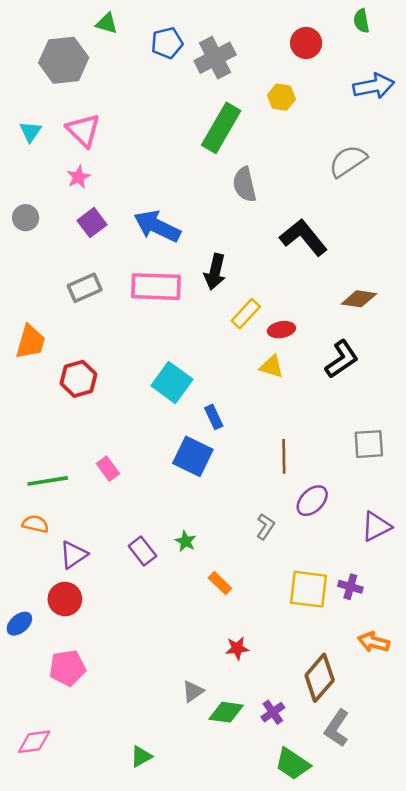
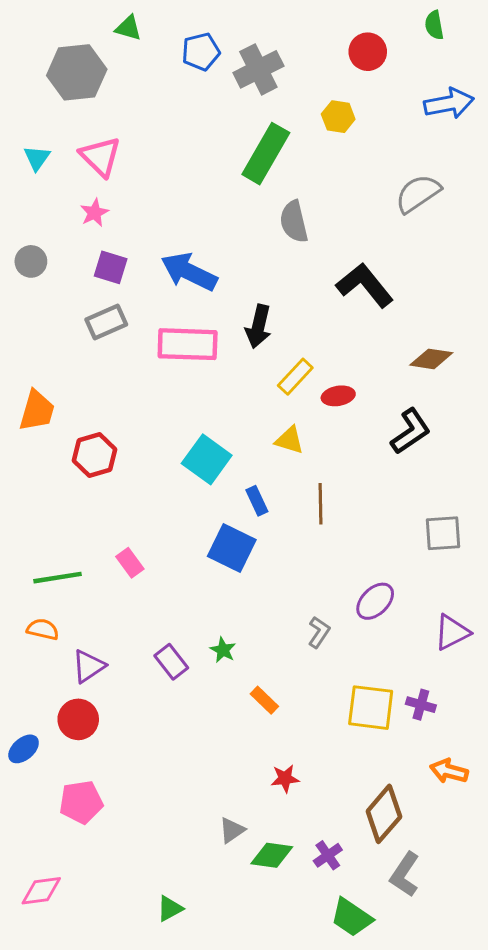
purple square: (92, 223) -> (111, 267), turned -36
gray rectangle: (85, 288) -> (106, 322), moved
yellow triangle: (272, 367) -> (289, 440), moved
brown line: (284, 456) -> (320, 504), moved

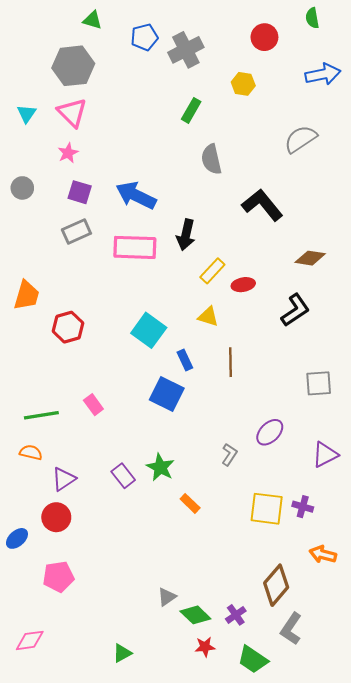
gray hexagon: (77, 72) -> (73, 66), moved
green rectangle: (266, 154) -> (191, 110), size x0.6
green star: (223, 650) -> (160, 467), size x1.5
red star: (285, 778) -> (205, 647), moved
green diamond: (272, 855) -> (195, 615), turned 36

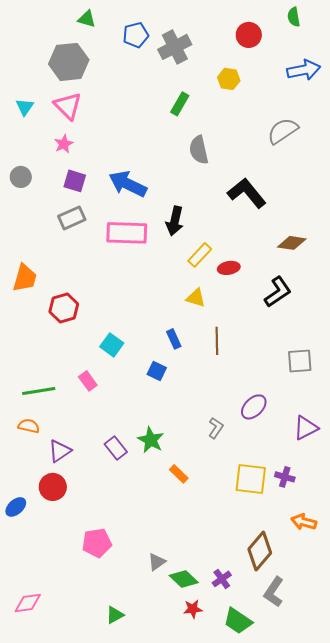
cyan square: (149, 330) -> (112, 345), moved, size x0.7
blue square: (167, 394) -> (157, 371), size x0.6
pink pentagon: (58, 577) -> (97, 543), moved

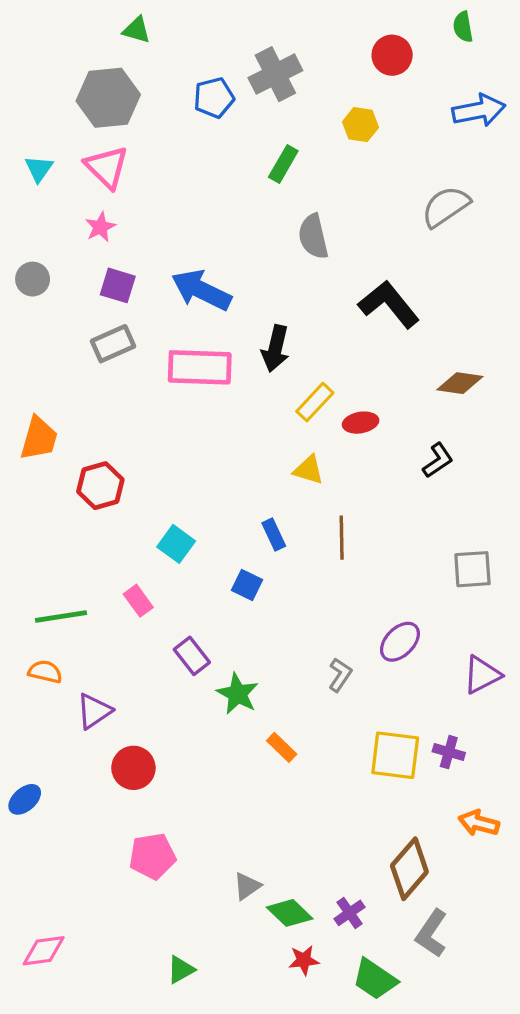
blue pentagon: (136, 35) -> (214, 98), moved
black L-shape: (278, 292) -> (438, 460), size x0.7
purple rectangle: (116, 448) -> (192, 656), moved
red circle: (53, 487) -> (133, 768), moved

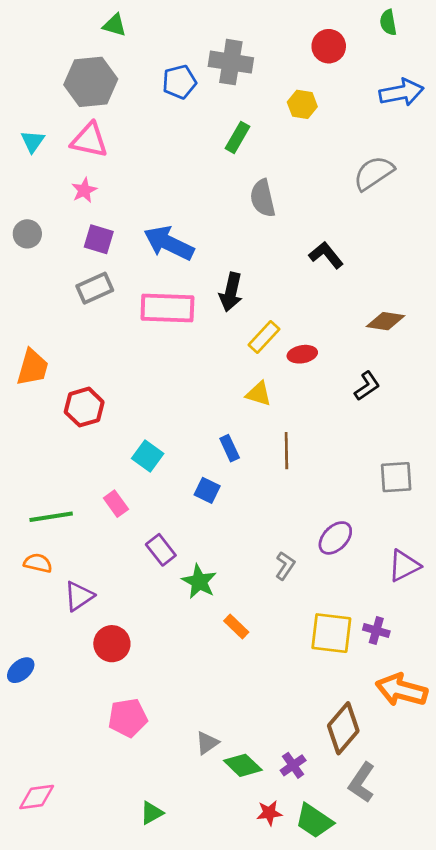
gray cross: (275, 74) -> (231, 62), turned 36
pink triangle: (107, 167) -> (89, 140), turned -33
black L-shape: (389, 304) -> (326, 255), size x0.7
orange arrow: (479, 823) -> (401, 690), size x1.5
red star: (304, 960) -> (269, 813), moved

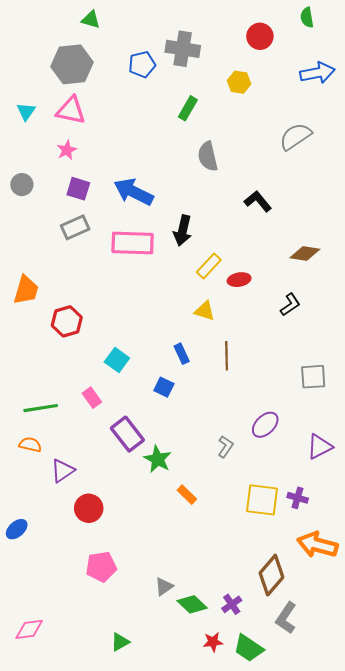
purple rectangle: (161, 550) -> (127, 434), size x1.4

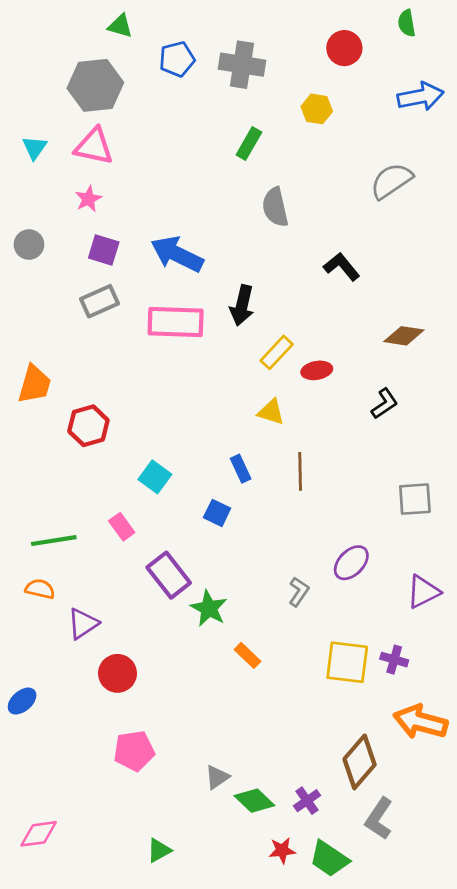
blue pentagon: (142, 64) -> (177, 59), moved

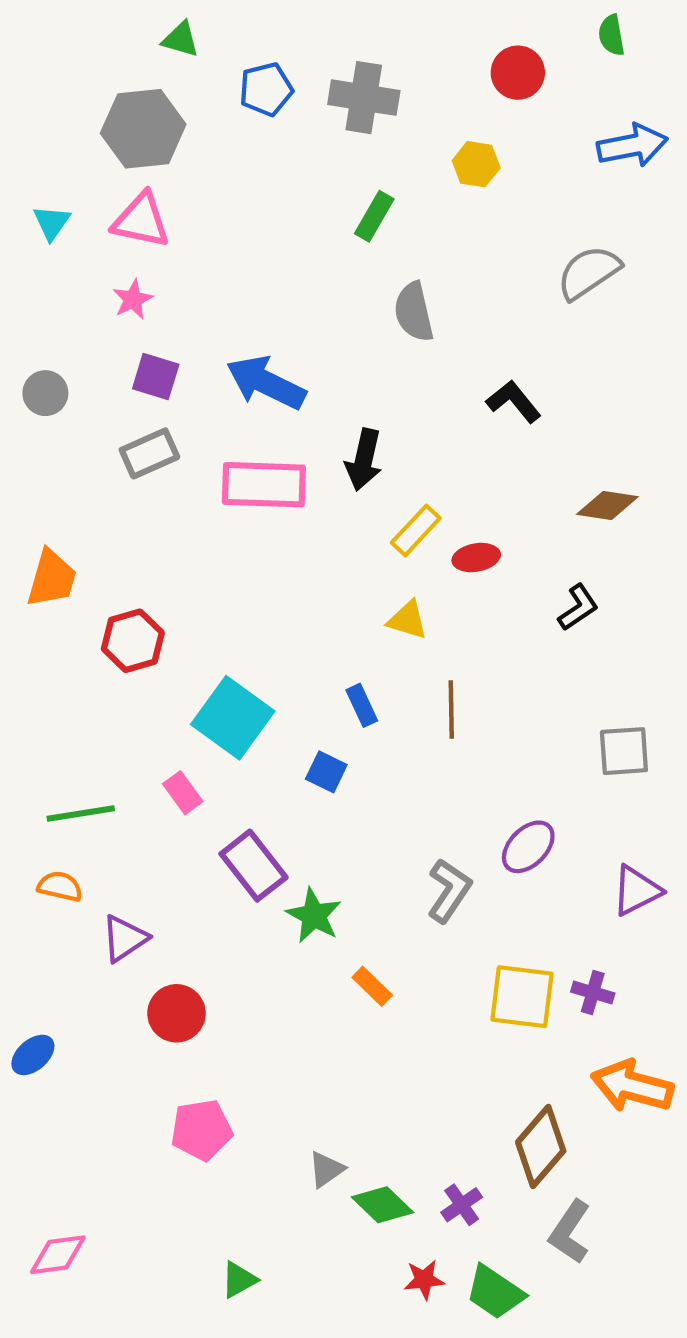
gray circle: (29, 245) -> (45, 393), moved
cyan square: (155, 477) -> (233, 718), size x1.6
gray L-shape: (299, 592) -> (449, 891), size x1.4

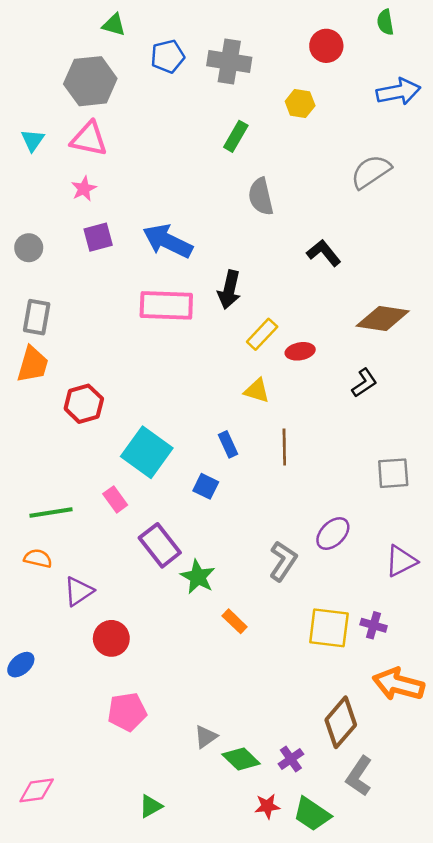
purple square: (156, 376) -> (98, 237), turned -32
gray rectangle: (149, 453) -> (37, 317), moved, turned -56
brown diamond: (607, 506) -> (383, 319), size x1.4

